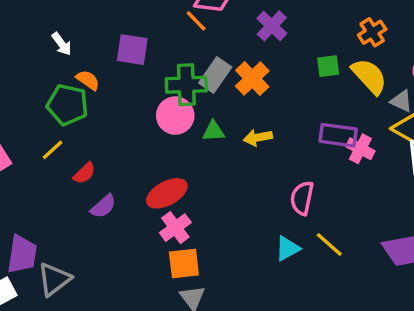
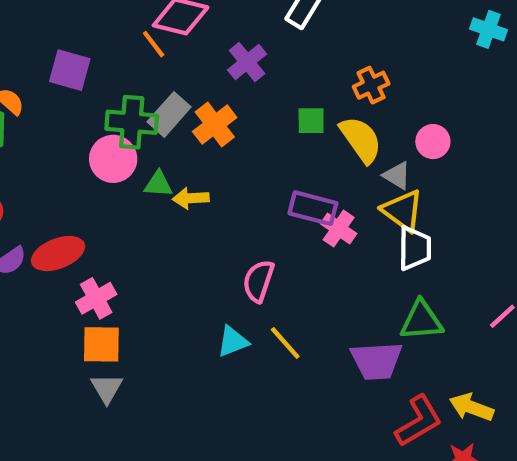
yellow arrow: (258, 137) -> (191, 198), moved
red ellipse: (167, 193) -> (58, 254), moved

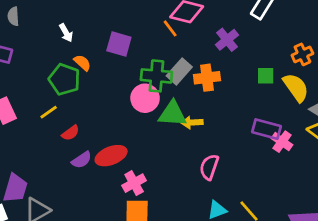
orange cross: (215, 125) -> (207, 78), turned 30
green triangle: (158, 184) -> (172, 114), size x1.6
pink semicircle: (258, 281) -> (209, 167), moved

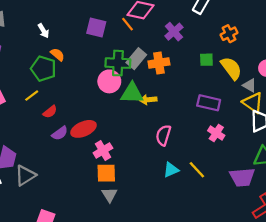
purple square: (119, 44) -> (96, 27), moved
orange cross: (302, 54) -> (229, 34), moved
pink cross: (282, 142) -> (216, 133), moved

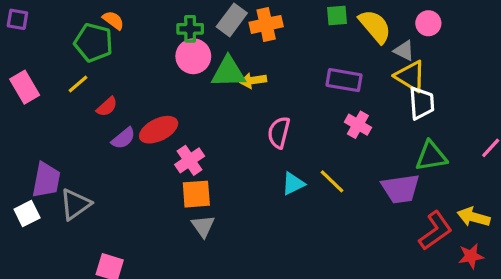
green cross: (118, 63) -> (190, 29), moved, size x0.7

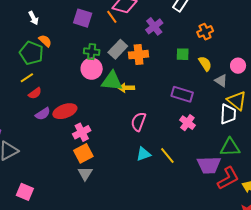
yellow semicircle: (375, 26) -> (205, 64), size x0.7
yellow triangle: (410, 76) -> (237, 101), moved
yellow line: (78, 84) -> (27, 78), moved
orange square: (196, 194) -> (83, 153), turned -30
red L-shape: (435, 231) -> (228, 178), moved

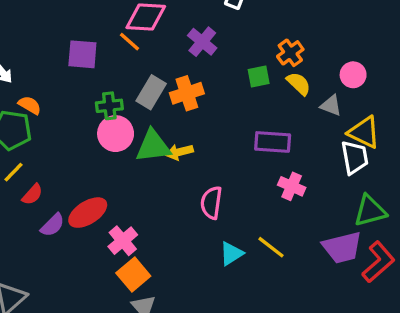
orange cross: (205, 32) -> (290, 53), moved

